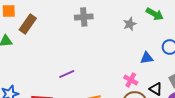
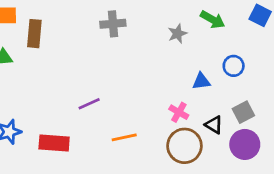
brown rectangle: (28, 24) -> (34, 34), turned -30

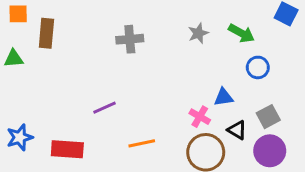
green arrow: (213, 20) -> (241, 33), moved
gray cross: (113, 24) -> (130, 39), moved
blue triangle: (201, 81) -> (224, 97), moved

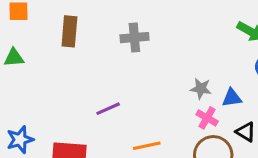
brown rectangle: (46, 33) -> (69, 31), moved
gray star: (198, 33) -> (201, 89), moved, turned 30

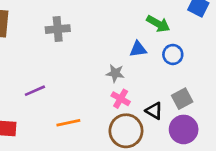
blue triangle: (232, 98) -> (138, 49), moved

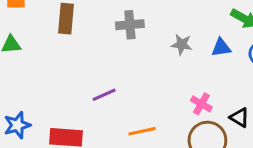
gray star: (115, 73) -> (182, 44), moved

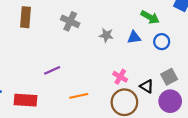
gray cross: (130, 25) -> (70, 21), turned 30

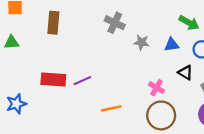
gray cross: (70, 21) -> (115, 23), moved
black triangle: (147, 86) -> (185, 73), moved
red rectangle: (26, 100) -> (53, 79), moved

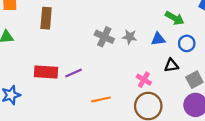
gray cross: (115, 23) -> (104, 37), moved
black triangle: (185, 73) -> (171, 65), turned -40

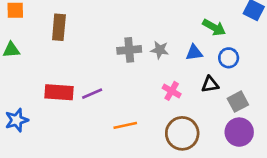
gray cross: (104, 37) -> (129, 50), turned -30
pink cross: (144, 80) -> (172, 91), moved

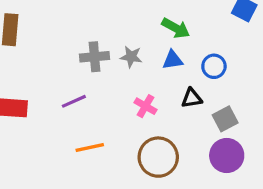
green arrow: (214, 27) -> (176, 28), moved
purple line: (92, 94) -> (74, 101), moved

